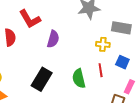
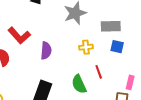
yellow cross: (103, 44) -> (86, 47), moved
blue square: (122, 62) -> (117, 47), moved

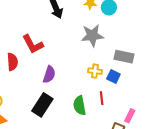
blue square: (117, 47) -> (113, 76), moved
purple semicircle: (46, 51) -> (49, 74), moved

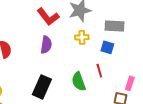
red L-shape: (33, 44) -> (48, 17), moved
yellow cross: (95, 71) -> (82, 37), moved
purple semicircle: (49, 74) -> (46, 45), moved

